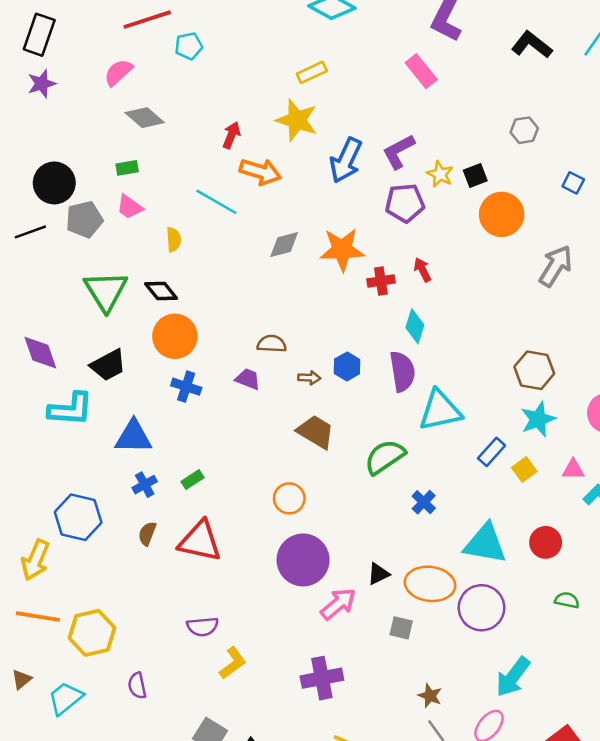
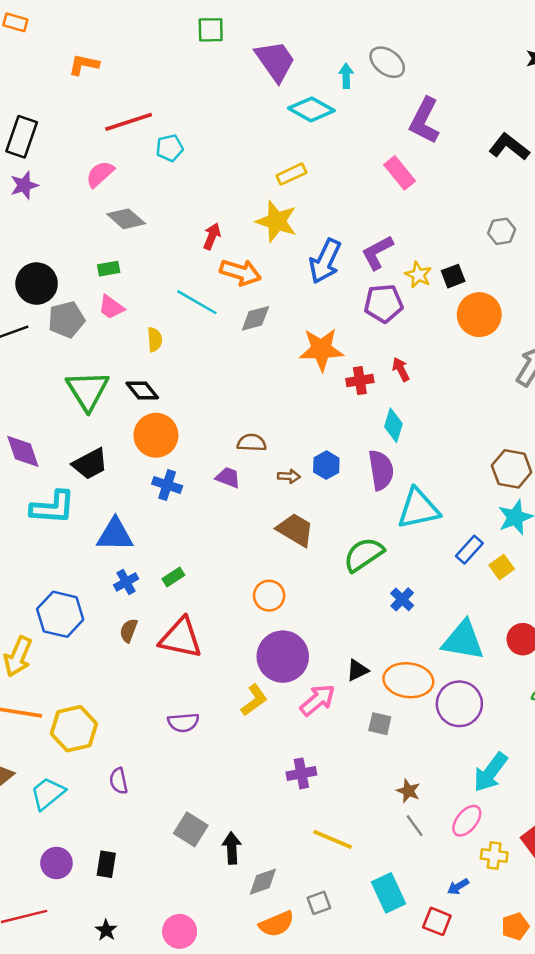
gray diamond: (284, 245) -> (255, 318), moved
yellow L-shape: (233, 663) -> (254, 700), moved
purple cross: (322, 678) -> (301, 773), size x0.7

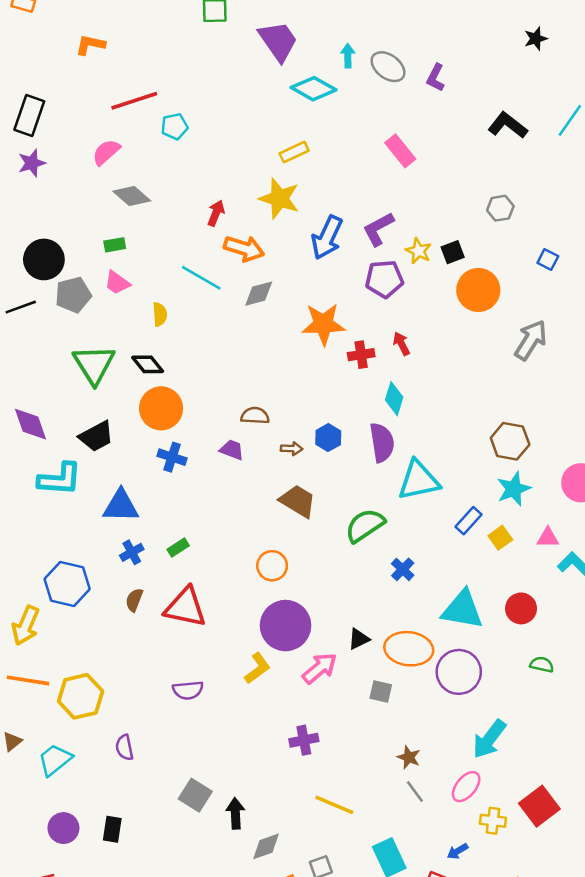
gray ellipse: (387, 62) -> (388, 67), moved
purple L-shape: (425, 121) -> (436, 78), moved, size x0.6

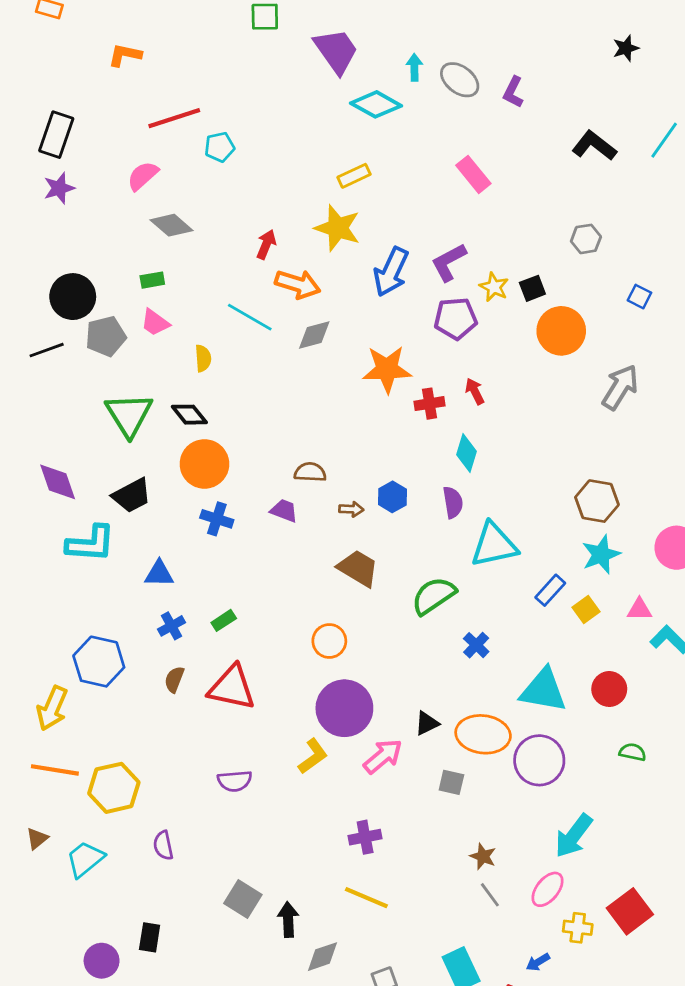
purple semicircle: (382, 442) -> (453, 502), size x0.7
blue triangle: (121, 506) -> (159, 574), size x0.7
yellow line: (334, 805) -> (366, 898), moved
purple circle: (63, 828) -> (102, 961), moved

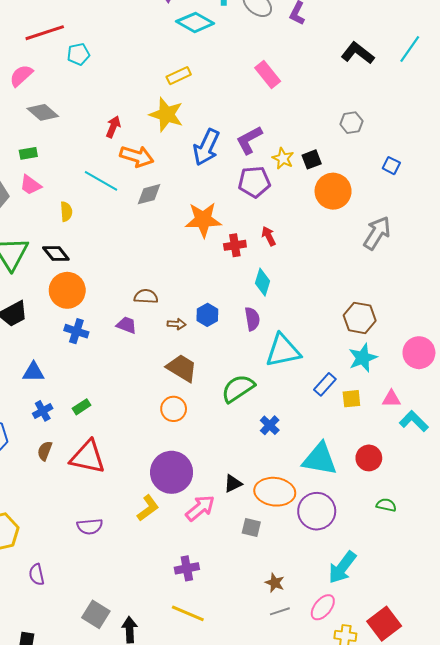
yellow square: (586, 609) -> (351, 399), turned 30
orange circle: (329, 641) -> (174, 409), moved
gray line: (490, 895) -> (280, 611), turned -72

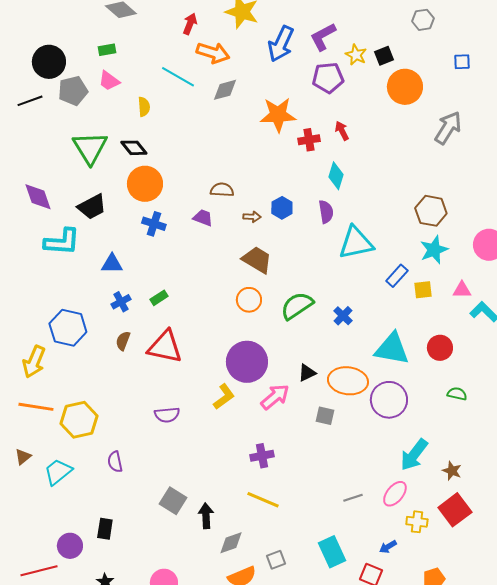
blue square: (391, 166) -> (462, 62), turned -30
green semicircle: (238, 388) -> (297, 306), moved
brown star: (275, 583) -> (452, 471), moved

